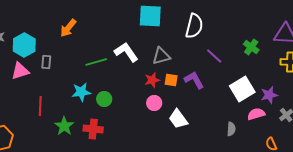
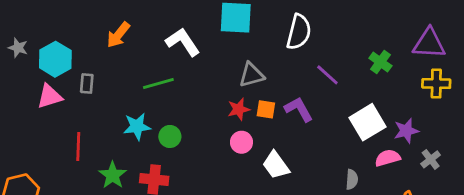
white L-shape: (126, 52) -> (183, 42), moved

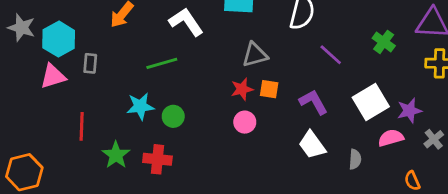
gray star: (18, 48) -> (21, 28), size x1.4
purple L-shape: (299, 109) -> (313, 102), moved
white trapezoid: (276, 165) -> (312, 145), moved

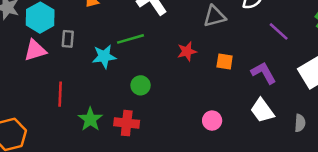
gray triangle: (255, 55) -> (215, 16), moved
red star: (242, 89) -> (187, 51), moved
cyan star: (140, 106) -> (104, 56), moved
pink circle: (245, 122) -> (212, 121), moved

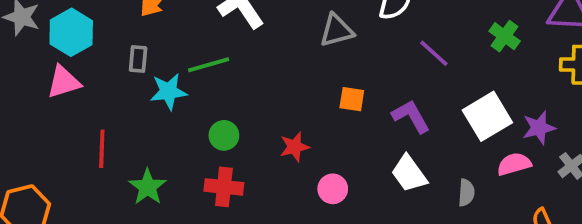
gray rectangle: (68, 39) -> (138, 59), moved
red star: (187, 51) -> (295, 147), moved
red cross: (127, 123) -> (224, 187), moved

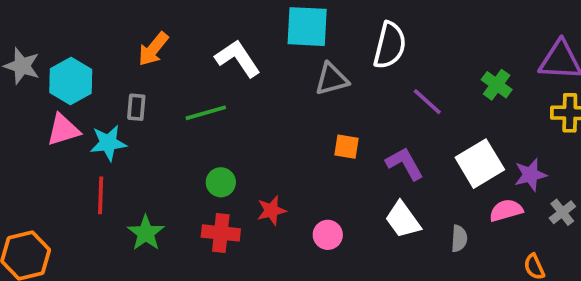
cyan star: (169, 91) -> (108, 143), moved
red star: (295, 147) -> (271, 210), moved

